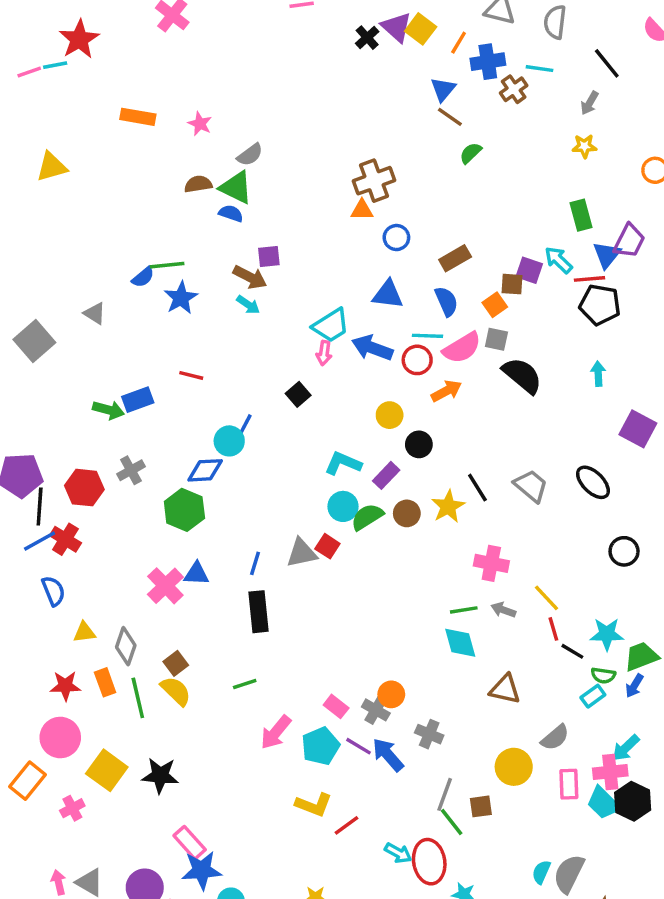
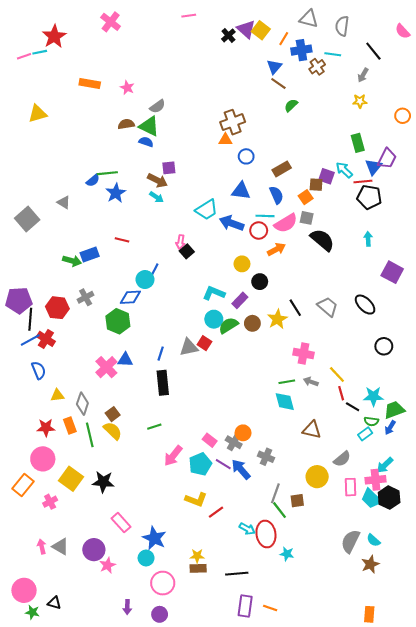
pink arrow: (324, 353) -> (180, 242), moved
blue star: (202, 870) -> (154, 538), moved, turned 30
cyan semicircle: (541, 872) -> (373, 540), moved, turned -72

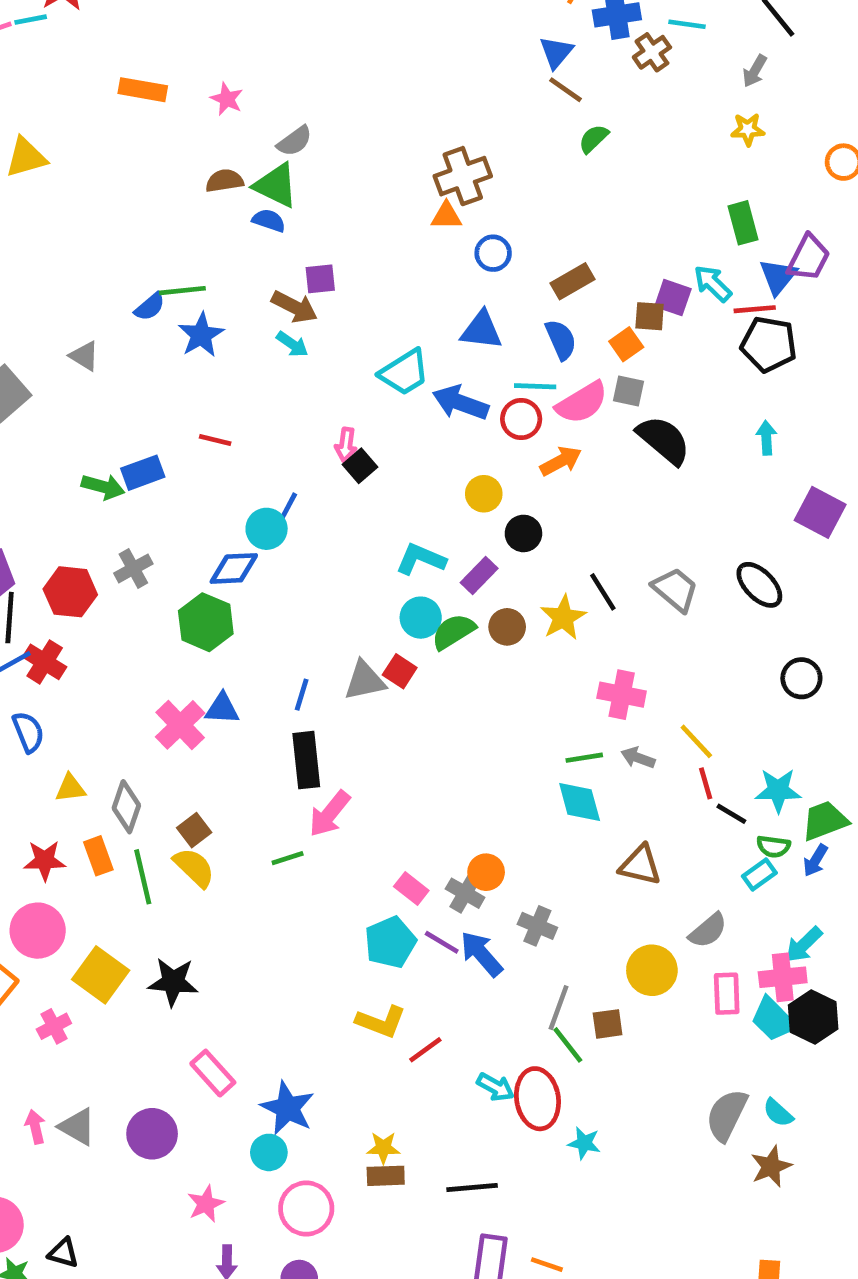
pink arrow: (173, 456) -> (330, 814), moved
pink star: (107, 565) -> (206, 1204), moved

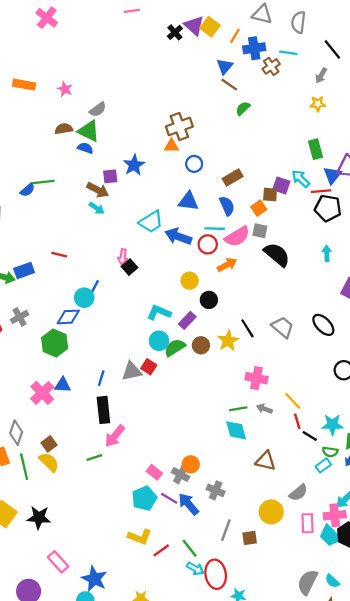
blue star: (201, 335) -> (134, 165), moved
green line: (568, 1045) -> (190, 548), moved

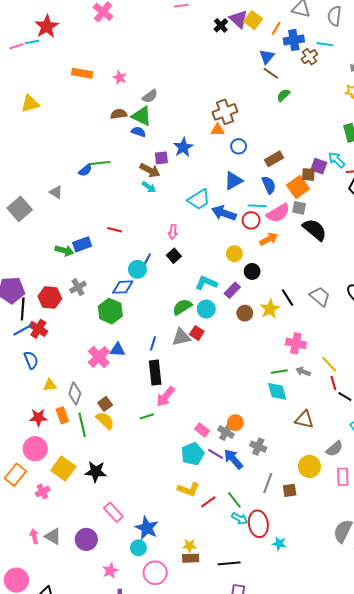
blue triangle: (188, 201) -> (233, 181), turned -36
orange square: (259, 208) -> (298, 187), size x1.5
black square: (129, 267) -> (174, 256), moved
green semicircle: (175, 348) -> (182, 307), moved

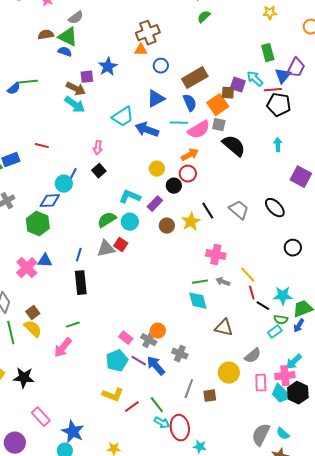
brown rectangle: (274, 159) -> (195, 78), size x1.4
cyan arrow: (149, 187) -> (75, 105), size x1.5
red circle: (251, 220) -> (188, 174), moved
pink arrow: (166, 397) -> (63, 348), moved

